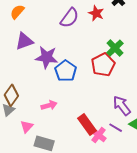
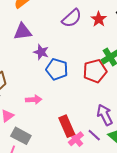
purple star: (47, 57) -> (41, 52), size x0.7
blue pentagon: (66, 71) -> (57, 69), turned -30

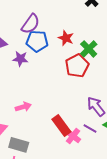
purple semicircle: (72, 18) -> (31, 24), moved
red star: (99, 19) -> (66, 38), moved
blue pentagon: (57, 69) -> (37, 41), moved

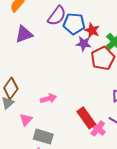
blue pentagon: (37, 41) -> (74, 24), moved
purple star: (20, 59) -> (84, 44), moved

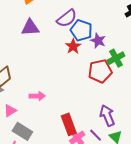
red star: (92, 30) -> (73, 46), moved
purple star: (84, 44) -> (98, 41), moved

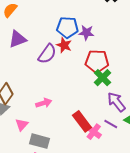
purple semicircle: (67, 18) -> (47, 54), moved
green cross: (116, 58) -> (103, 78), moved
red pentagon: (100, 71) -> (97, 61), turned 30

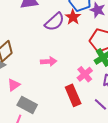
pink arrow: (44, 103) -> (49, 61), moved
pink cross: (94, 132) -> (85, 74), moved

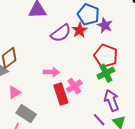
pink cross: (85, 74) -> (74, 86), moved
red rectangle: (73, 95) -> (61, 94), moved

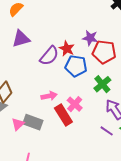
blue pentagon: (88, 14) -> (76, 66), moved
red pentagon: (106, 56) -> (104, 52), moved
gray rectangle: (26, 114) -> (33, 122), moved

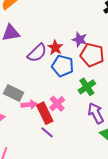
pink arrow: (49, 96) -> (29, 105), moved
gray rectangle: (33, 122) -> (14, 93), moved
purple line: (107, 131) -> (47, 132), moved

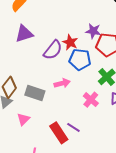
pink cross: (57, 104) -> (91, 100), moved
pink arrow: (29, 105) -> (62, 83), moved
red rectangle: (45, 113) -> (59, 133), moved

